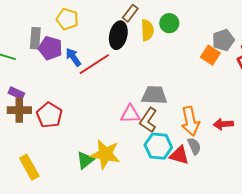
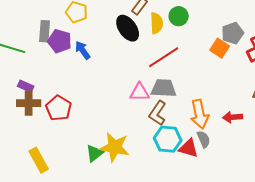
black ellipse: (118, 35) -> (128, 28), turned -48
red line: (94, 64) -> (164, 57), moved
pink triangle: (130, 114) -> (140, 92), moved

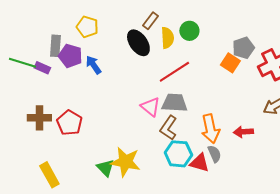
purple rectangle: (26, 86) -> (42, 68), moved
pink triangle: (140, 92) -> (150, 107), turned 40
green triangle: (95, 153) -> (105, 168), turned -36

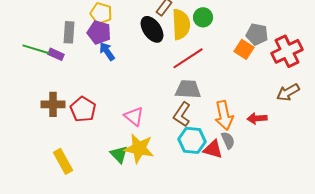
yellow semicircle: (167, 38) -> (181, 24), size x1.4
gray pentagon: (243, 48) -> (257, 34), turned 30
purple pentagon: (70, 56) -> (99, 32), moved
pink triangle: (150, 107) -> (134, 116), moved

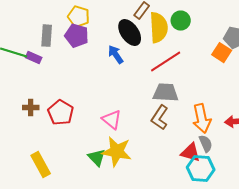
blue arrow: (107, 51) -> (116, 55), moved
brown cross: (53, 104) -> (31, 108), size x0.7
cyan hexagon: (192, 140) -> (201, 169), moved

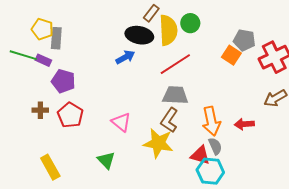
yellow pentagon: (79, 17) -> (42, 29), moved
black ellipse: (130, 33) -> (139, 35), turned -44
purple pentagon: (77, 36) -> (63, 81), moved
blue arrow: (116, 55) -> (125, 57), turned 96
yellow star: (117, 152) -> (158, 143), moved

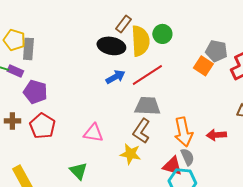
blue arrow: (125, 57) -> (115, 77), moved
pink triangle: (121, 122) -> (93, 133), turned -30
yellow star: (158, 143) -> (130, 154), size x0.7

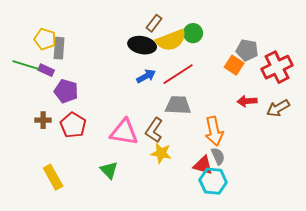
yellow semicircle: (140, 41) -> (171, 40), turned 72
brown L-shape: (141, 131) -> (154, 130), moved
pink triangle: (93, 133) -> (124, 132), size x1.4
red arrow: (216, 135) -> (247, 101), moved

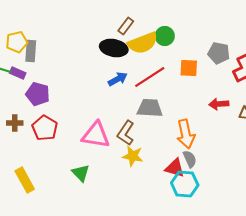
yellow pentagon: (45, 39) -> (17, 42), turned -30
orange square: (234, 65) -> (189, 68), moved, turned -30

